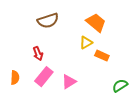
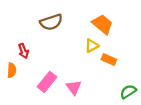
red arrow: (38, 54) -> (23, 51), moved
orange semicircle: (15, 78) -> (12, 70), moved
pink triangle: (69, 82) -> (74, 87), turned -35

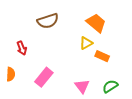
orange semicircle: (12, 70) -> (11, 74), moved
pink triangle: (74, 87) -> (82, 86), moved
green semicircle: (128, 92) -> (110, 86), moved

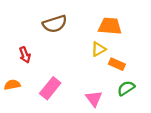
orange trapezoid: (96, 23) -> (110, 26), turned -35
orange semicircle: (11, 74) -> (12, 85), turned -104
green semicircle: (110, 86) -> (126, 88), moved

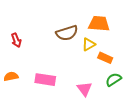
brown semicircle: (55, 24) -> (67, 33), moved
red arrow: (25, 55) -> (16, 40), moved
pink rectangle: (50, 88) -> (45, 80), turned 60

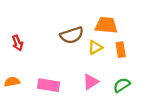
orange rectangle: (105, 58) -> (121, 50), moved, turned 56
pink triangle: (85, 89) -> (91, 82), moved, turned 35

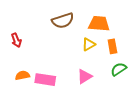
brown semicircle: (72, 35) -> (63, 21), moved
orange semicircle: (12, 82) -> (22, 75), moved
green semicircle: (122, 85) -> (119, 69), moved

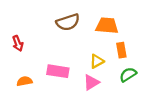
yellow triangle: (89, 44) -> (97, 61), moved
pink rectangle: (45, 80) -> (58, 71), moved

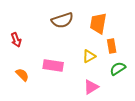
orange trapezoid: (107, 26) -> (98, 23), turned -85
orange semicircle: (24, 81) -> (22, 75), turned 56
pink triangle: (91, 82) -> (91, 87), moved

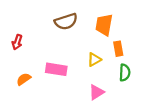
red arrow: (16, 40) -> (17, 42), turned 40
green semicircle: (118, 69) -> (125, 73), turned 126
orange semicircle: (22, 75) -> (24, 79), turned -80

